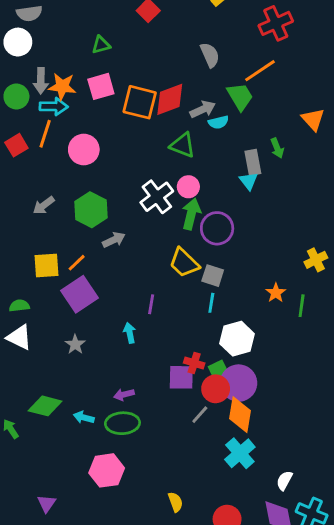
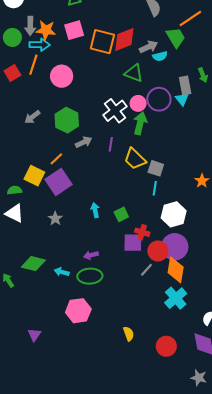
purple circle: (217, 228) -> (159, 99), moved
yellow square: (47, 266) -> (34, 176), moved, turned 30
purple line: (151, 304) -> (111, 144), moved
green square: (218, 370) -> (121, 214), moved

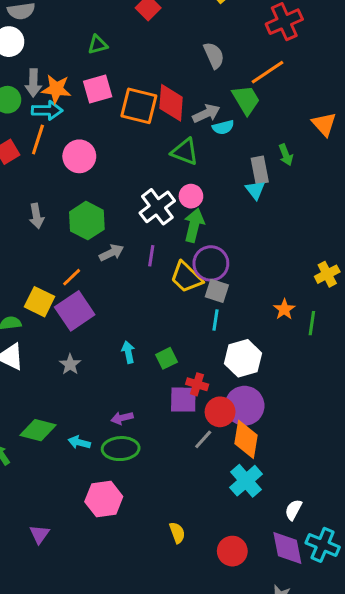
red diamond: (124, 40) -> (171, 103), turned -65
purple circle: (159, 99) -> (211, 263), moved
gray arrow: (32, 117) -> (36, 216), turned -63

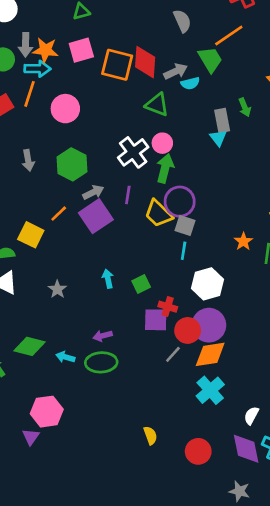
purple square: (75, 311) -> (96, 216), moved
orange diamond: (246, 439) -> (210, 354), turned 72
pink hexagon: (104, 499) -> (47, 412), moved

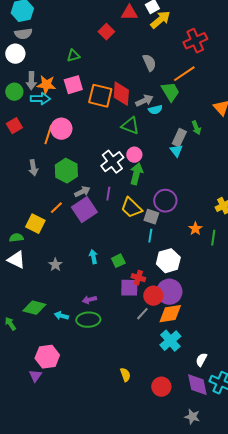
orange line: (29, 94) -> (48, 135), moved
gray rectangle: (222, 121) -> (179, 138), turned 36
purple circle: (180, 202) -> (165, 201), moved

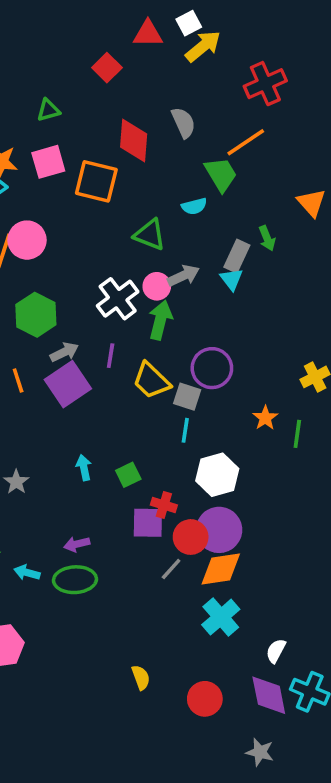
red diamond: (121, 94) -> (134, 140), moved
gray arrow: (144, 101) -> (183, 276), moved
orange line: (56, 208) -> (18, 381), turned -64

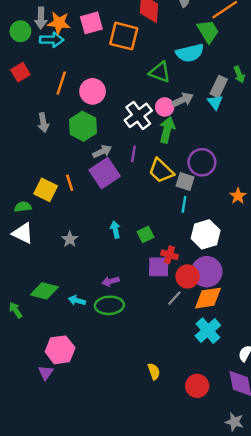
cyan semicircle: (194, 206) -> (190, 53), size x1.6
pink circle: (27, 240) -> (93, 91), moved
orange line: (18, 381) -> (70, 183), moved

